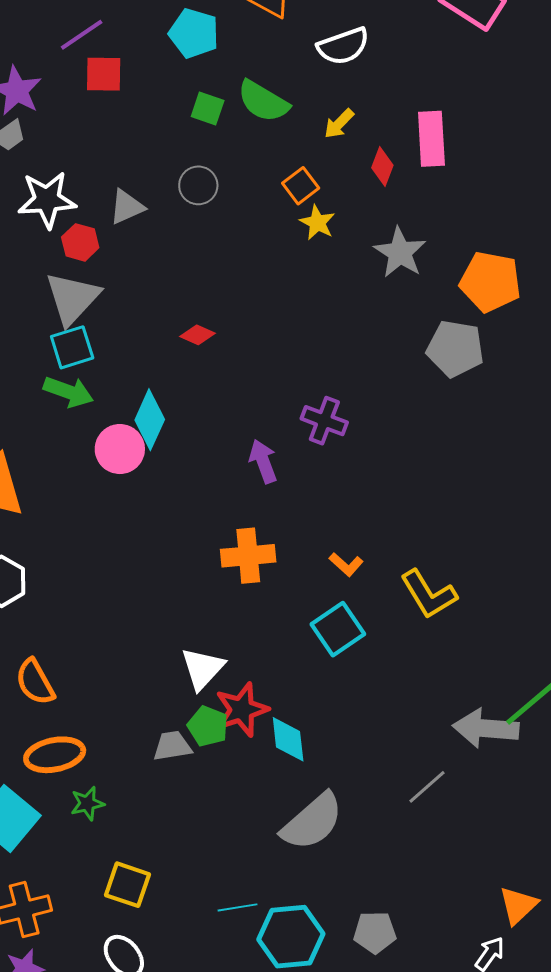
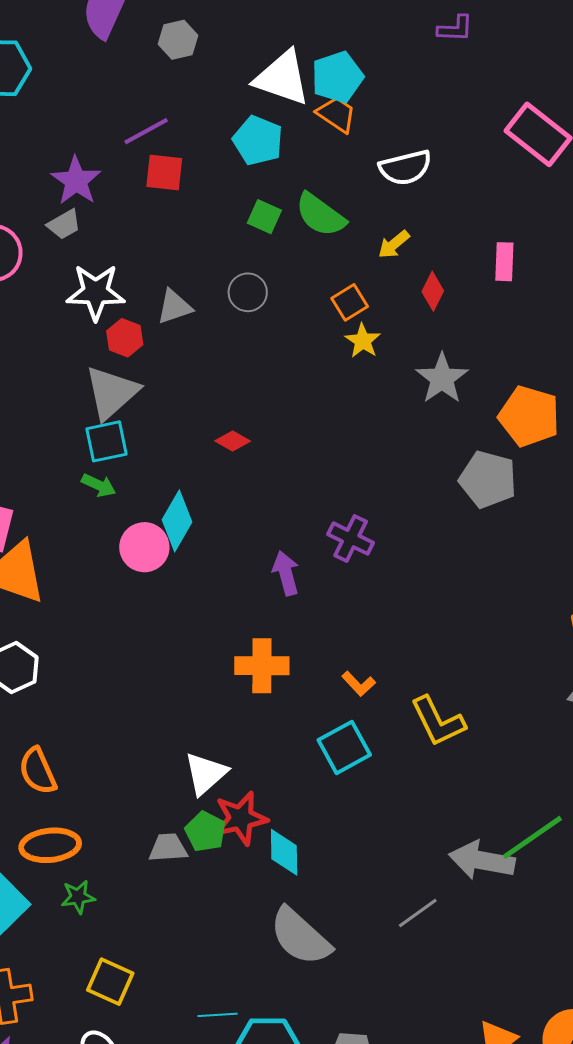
pink rectangle: (431, 139) -> (504, 262), moved, size x0.7
green arrow: (68, 392) -> (99, 485), size x0.7
gray semicircle: (312, 822) -> (300, 937), turned 78

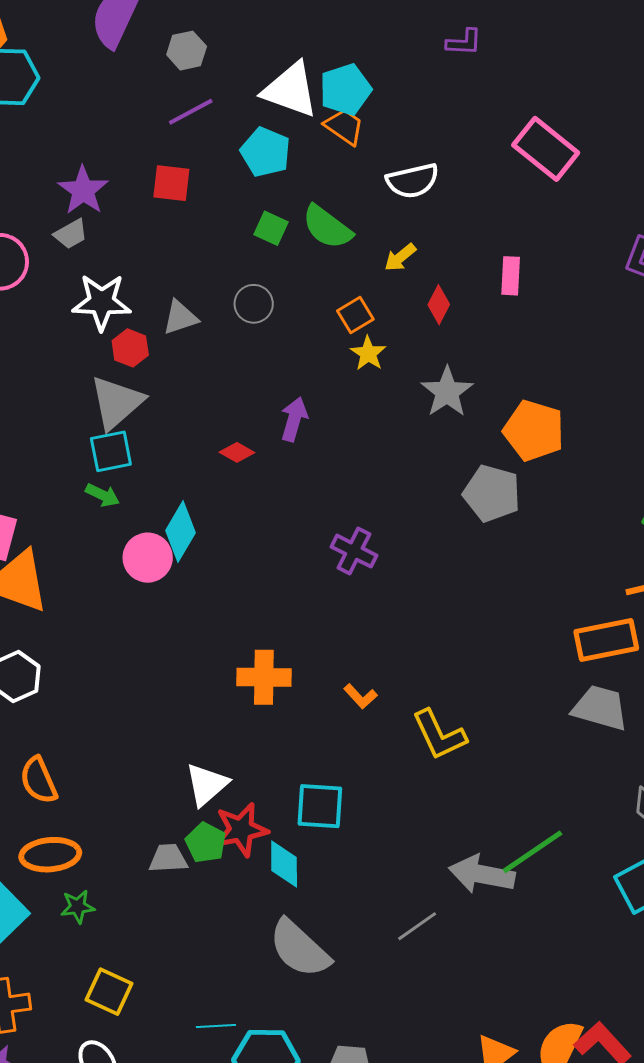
purple line: (146, 131) -> (191, 112), moved
purple arrow: (286, 573) -> (294, 419), moved, turned 30
cyan square: (344, 747) -> (320, 806), moved, turned 32

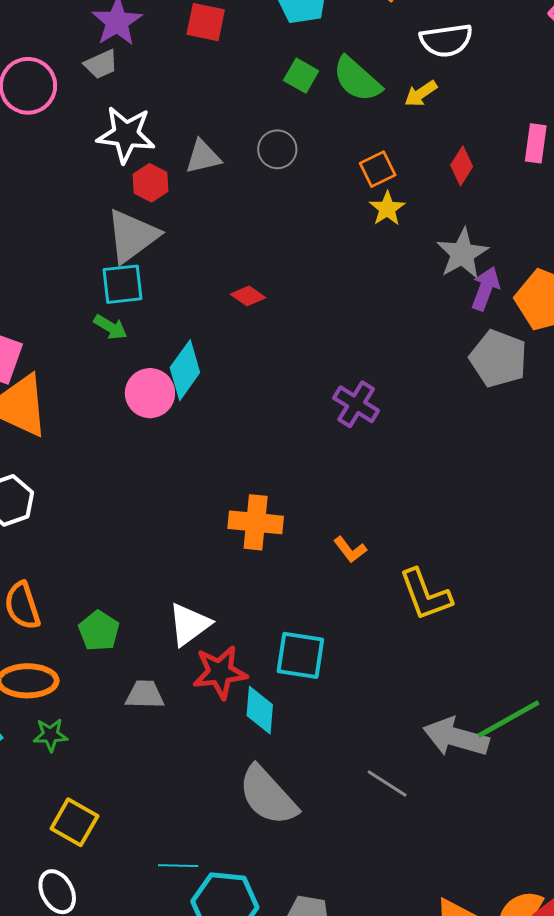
yellow arrow: (400, 257) -> (421, 94), moved
purple arrow: (294, 419) -> (485, 289), moved
green pentagon: (206, 843) -> (99, 631), moved
gray line: (417, 926) -> (387, 783), turned 63

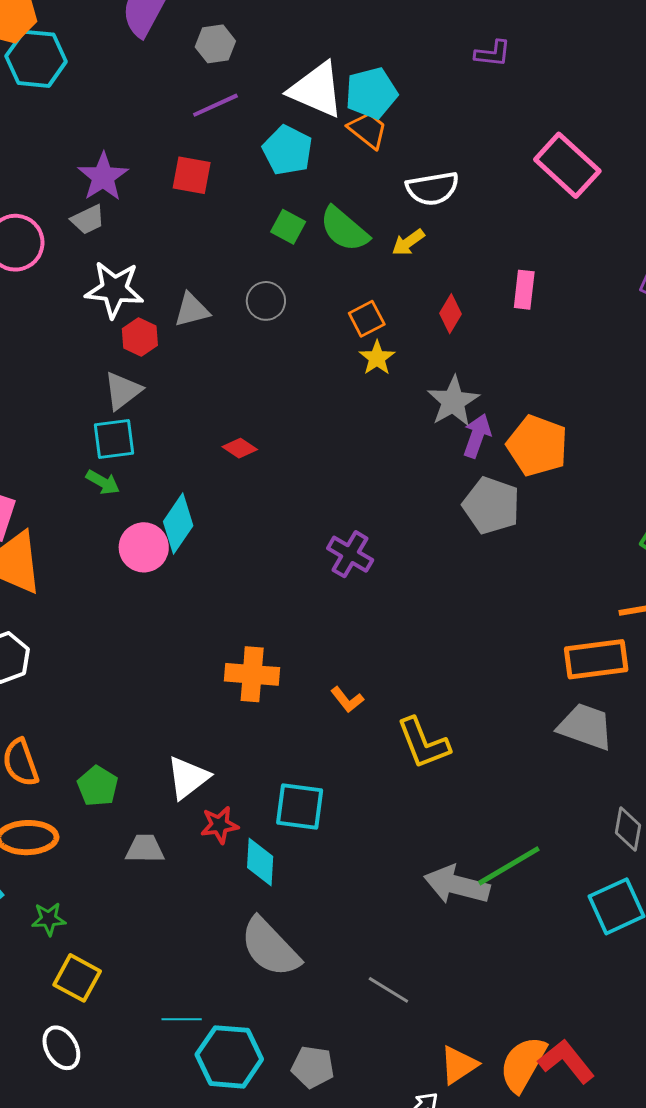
gray triangle: (132, 236) -> (123, 391), size x0.7
red star: (220, 672) -> (219, 825), size x0.7
green star: (50, 735) -> (49, 919), moved
gray line: (387, 783) -> (388, 990), moved

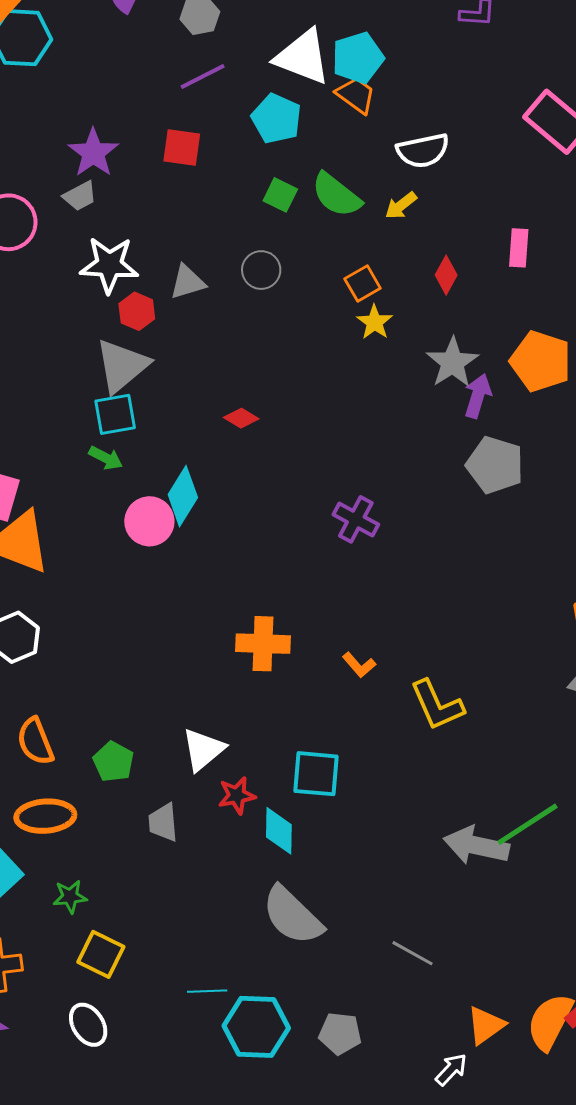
gray triangle: (123, 391) -> (122, 366), size x1.4
orange pentagon: (537, 446) -> (541, 361), moved
gray trapezoid: (145, 849) -> (163, 823), turned -93

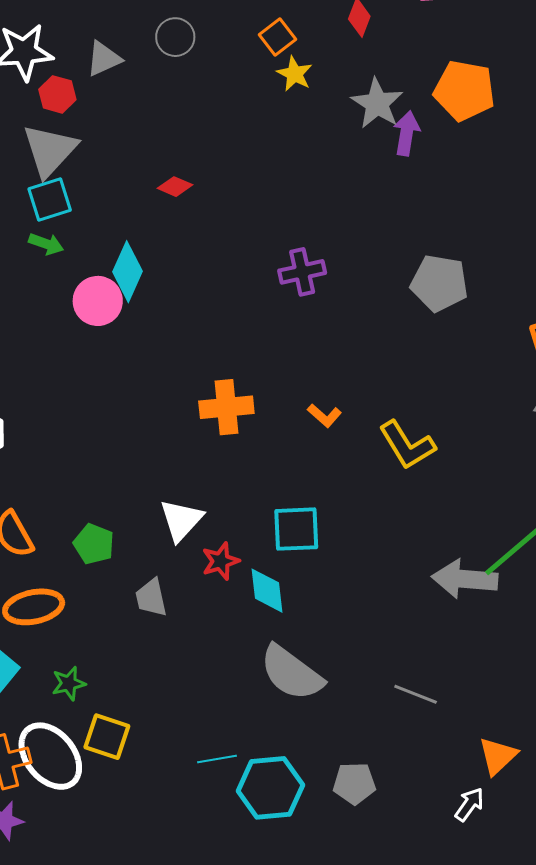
gray pentagon: (495, 465) -> (439, 283), moved
purple cross: (356, 519) -> (302, 272), turned -33
white ellipse: (88, 1025) -> (50, 756), moved, size x1.6

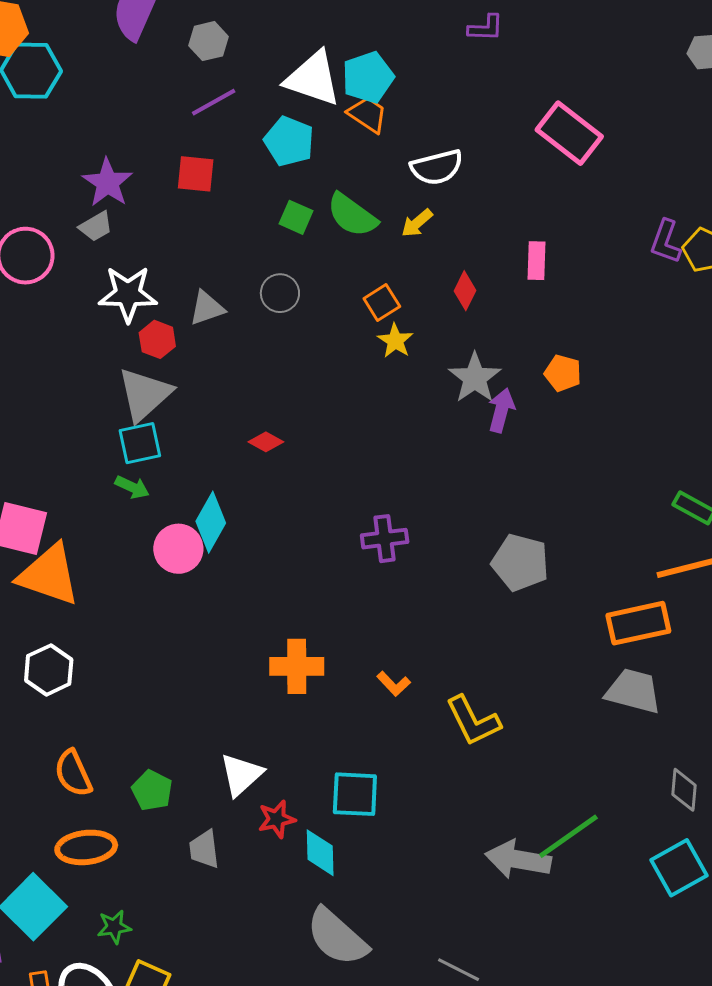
orange pentagon: (464, 91) -> (563, 373), size x0.6

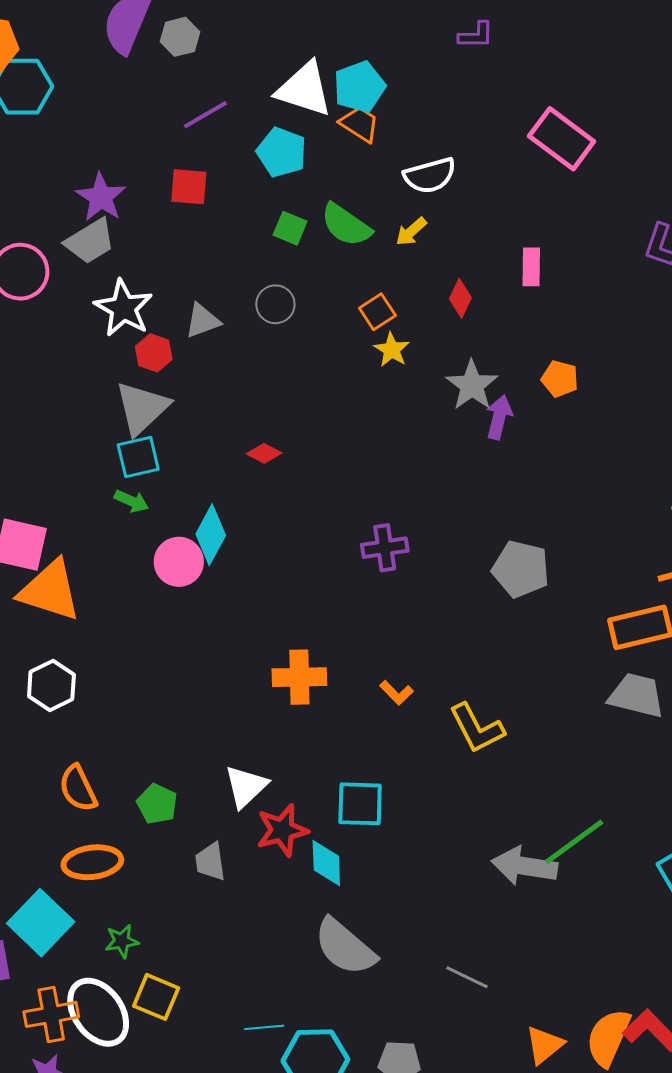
gray hexagon: (208, 41) -> (180, 37), moved
gray trapezoid: (96, 227) -> (90, 241), size x1.5
white star: (128, 294) -> (123, 308), turned 30
red star: (277, 819) -> (282, 830), size x1.4

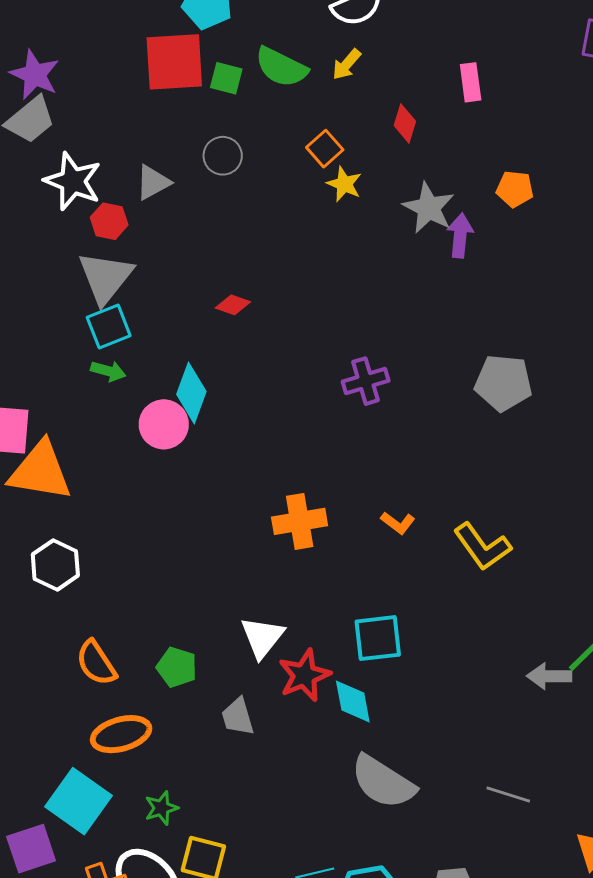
red square: (189, 187) -> (174, 62), moved, size x1.6
gray arrow: (524, 866) -> (549, 676), size x0.7

